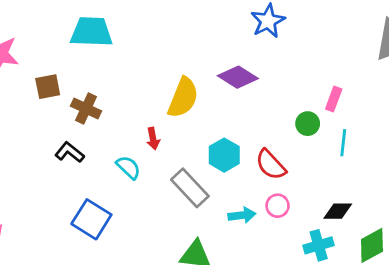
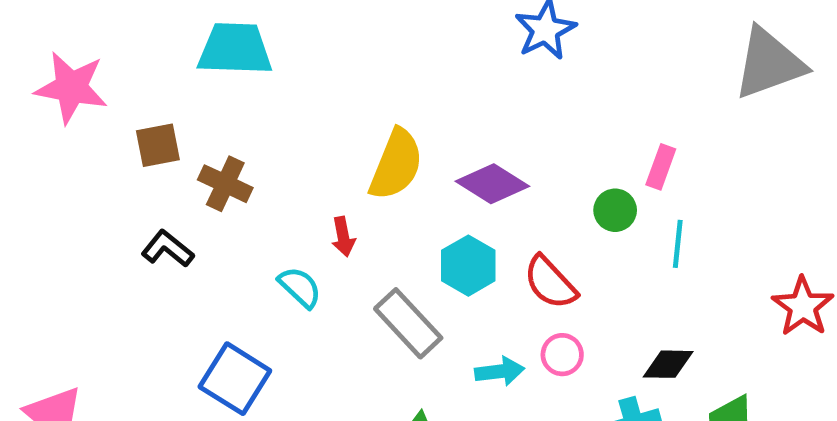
purple diamond: (238, 77) -> (492, 184), moved
black L-shape: (70, 152) -> (168, 249), moved

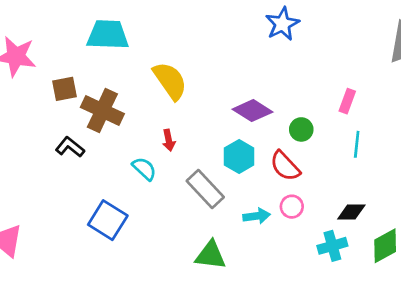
yellow semicircle: (396, 164) -> (170, 81), moved, turned -57
brown cross: (225, 184) -> (102, 111), size x1.4
green circle: (615, 210) -> (301, 129), moved

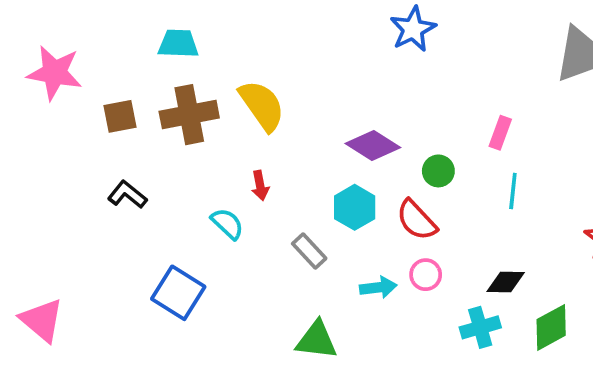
cyan trapezoid: (108, 35) -> (178, 44), size x0.7
brown cross: (102, 111) -> (189, 115), moved, turned -36
gray rectangle: (205, 189) -> (309, 251), size x0.7

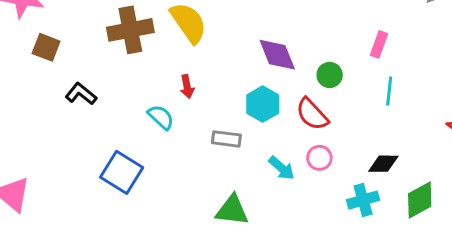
brown square: (120, 116) -> (46, 47), moved, turned 32
purple diamond: (373, 146) -> (277, 55), turned 36
gray rectangle: (309, 251) -> (226, 139), turned -40
cyan arrow: (378, 287) -> (282, 168), turned 48

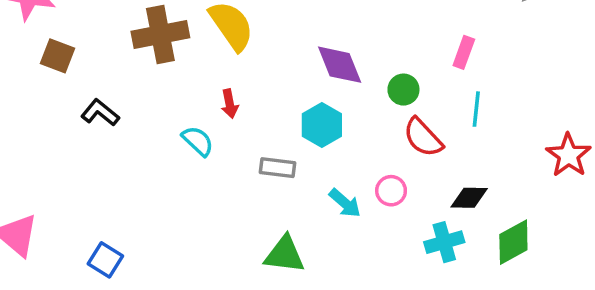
red semicircle: (312, 114) -> (423, 137), moved
blue square: (122, 172) -> (105, 260), moved, size x0.7

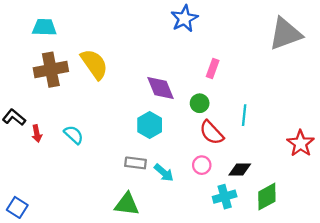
pink rectangle: (464, 52) -> (213, 69), moved
red arrow: (230, 104) -> (37, 134), moved
gray rectangle: (278, 168) -> (136, 163), moved
pink circle: (391, 191) -> (202, 165), moved

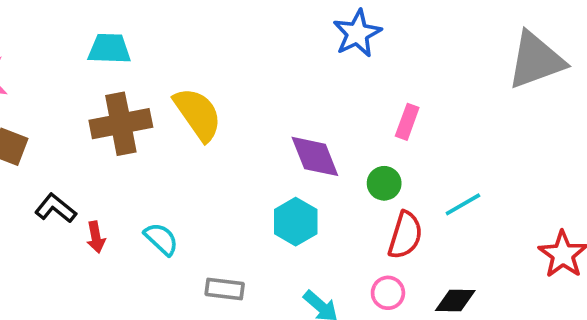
cyan line: (244, 115) -> (463, 204), turned 54
red semicircle: (212, 133) -> (405, 235), turned -120
gray rectangle: (136, 163) -> (225, 289), moved

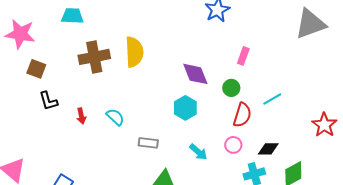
cyan trapezoid: (109, 49) -> (72, 16), moved
yellow semicircle: (198, 114) -> (134, 52), turned 32
black L-shape: (56, 208) -> (48, 101), moved, turned -145

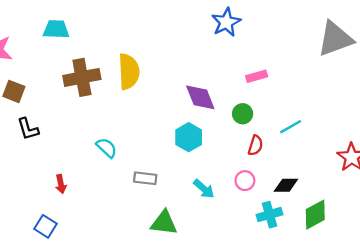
pink rectangle: (243, 56) -> (257, 76), turned 54
red semicircle: (242, 115) -> (255, 145), size x0.7
red arrow: (81, 116) -> (61, 184), moved

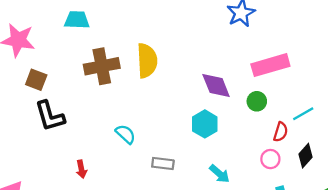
pink rectangle: (257, 76) -> (270, 65), size x1.8
black L-shape: (28, 129) -> (50, 116), size x1.4
red semicircle: (255, 145) -> (281, 132), moved
pink circle: (245, 181) -> (270, 159), moved
black diamond: (286, 185) -> (305, 156), moved, turned -50

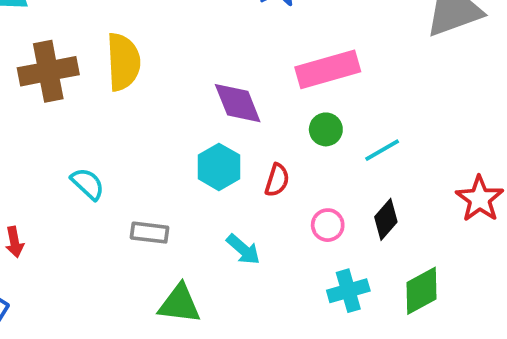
green circle: (257, 101) -> (326, 129), moved
red semicircle: (281, 132) -> (277, 180), moved

